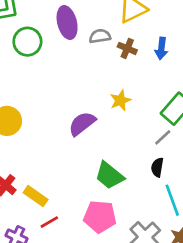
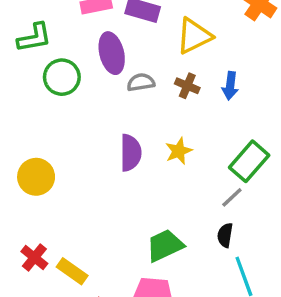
gray semicircle: (100, 36) -> (141, 82), moved
purple semicircle: (82, 124) -> (131, 153), moved, turned 128
green trapezoid: (109, 176) -> (165, 245), turned 116

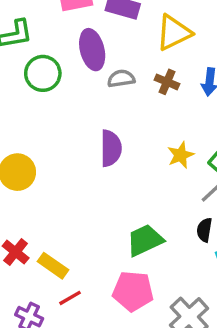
yellow star: (179, 151) -> (181, 155), moved

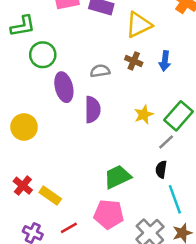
purple ellipse: (92, 50) -> (64, 87), moved
gray semicircle: (121, 79) -> (100, 71), moved
red line: (70, 298) -> (69, 228), moved

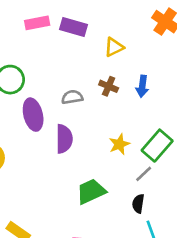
yellow triangle: (139, 25) -> (114, 47), size x0.7
green trapezoid: (117, 177) -> (91, 191), moved

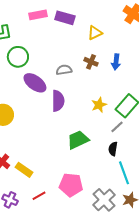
purple ellipse: (33, 115) -> (35, 83), turned -40

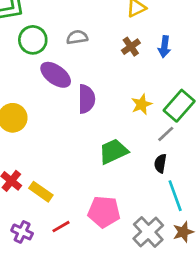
brown cross: (91, 62) -> (131, 47), turned 32
gray semicircle: (64, 70) -> (77, 37), moved

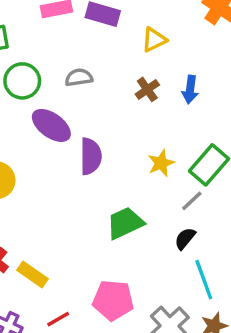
black semicircle: (160, 163) -> (185, 239), turned 30

